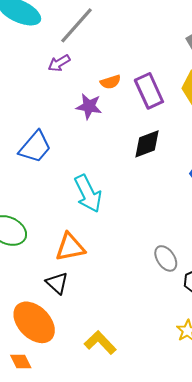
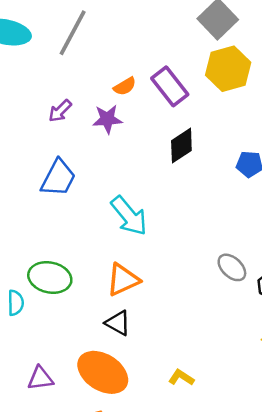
purple arrow: (59, 63) -> (60, 111), moved
yellow L-shape: (100, 343) -> (181, 378), size x0.7

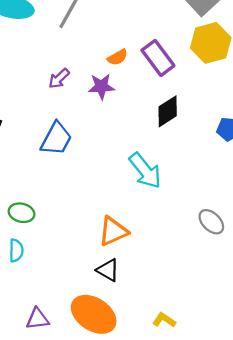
cyan arrow: (129, 216) -> (145, 171), moved
green ellipse: (50, 277) -> (22, 213), moved, size x0.7

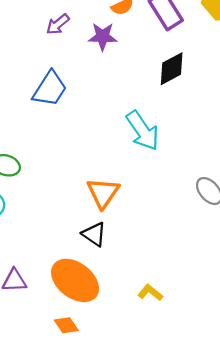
orange triangle: (113, 231) -> (103, 193), turned -36

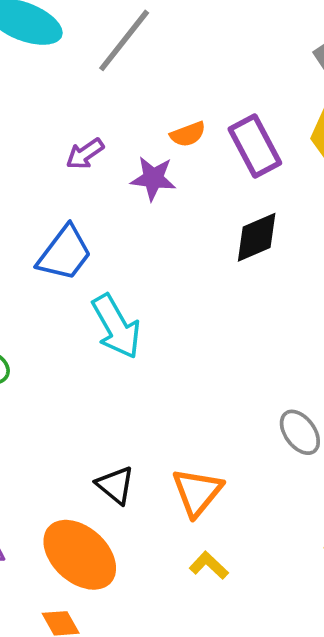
cyan arrow: (143, 131) -> (116, 326), moved
orange triangle: (103, 193) -> (197, 492), moved
yellow L-shape: (150, 293) -> (209, 565), moved

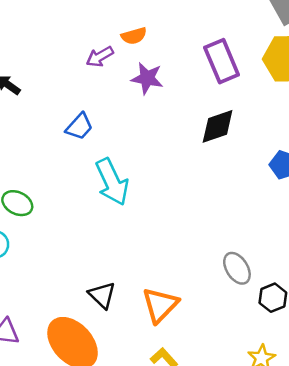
orange semicircle: (188, 134) -> (134, 36), moved
blue trapezoid: (65, 253) -> (79, 127), size x0.7

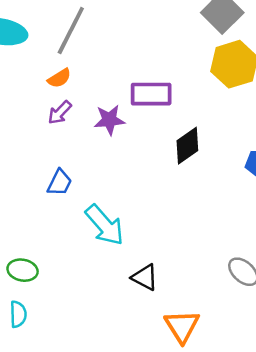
orange semicircle: (134, 36) -> (59, 78), moved
purple rectangle: (222, 61) -> (151, 94), moved, turned -51
black triangle: (102, 295) -> (145, 277), moved

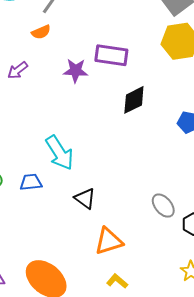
purple arrow: (60, 113) -> (18, 70), moved
blue trapezoid: (60, 183) -> (31, 182), moved, turned -130
orange triangle: (182, 326) -> (109, 241), turned 36

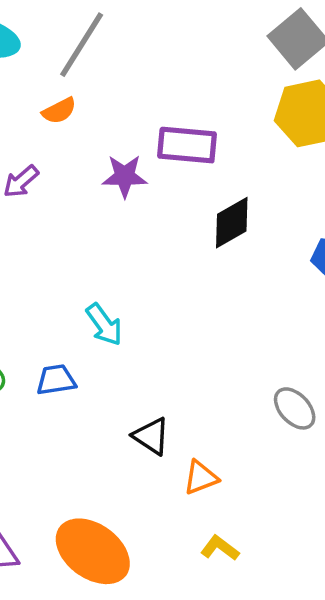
cyan arrow: (60, 153) -> (104, 325), size x0.7
black triangle: (85, 198) -> (151, 436), moved
orange triangle: (109, 241) -> (201, 478), size x0.7

